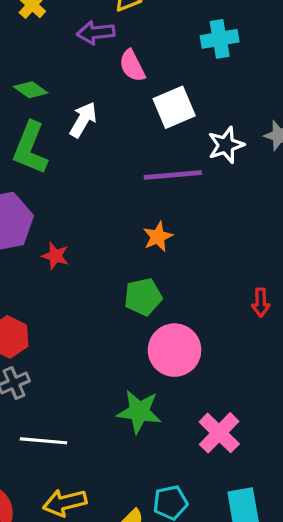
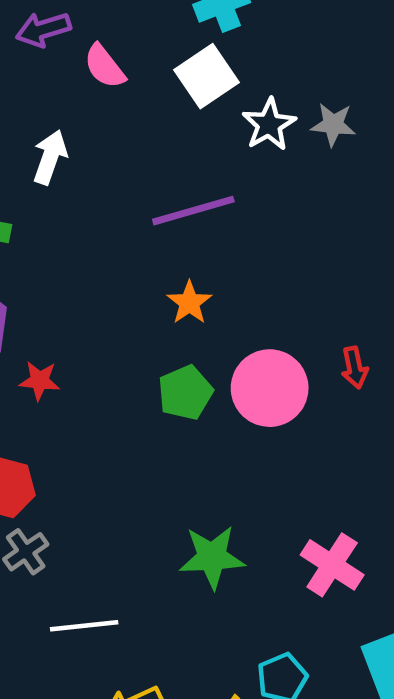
white square: (174, 107) -> (206, 76), moved
white star: (226, 145) -> (269, 124), moved
red star: (55, 256) -> (40, 381), moved
pink circle: (175, 350) -> (270, 388), moved

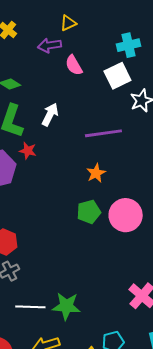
white arrow: (50, 157) -> (50, 114), moved
red star: (40, 381) -> (28, 151), moved
green star: (212, 557) -> (66, 306), moved

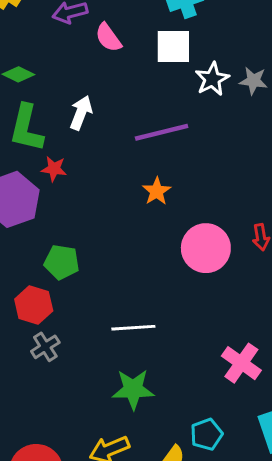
white square: (117, 76) -> (173, 46), turned 32
green pentagon: (89, 212) -> (62, 262), moved, turned 30
white line: (30, 307) -> (133, 328), moved

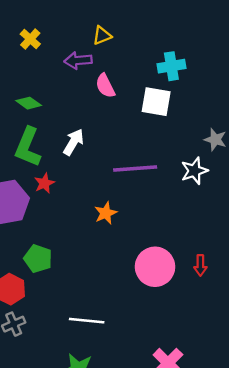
white star: (212, 79) -> (194, 171), moved
red star: (54, 169) -> (44, 183), turned 30
orange star: (157, 191) -> (106, 213), moved

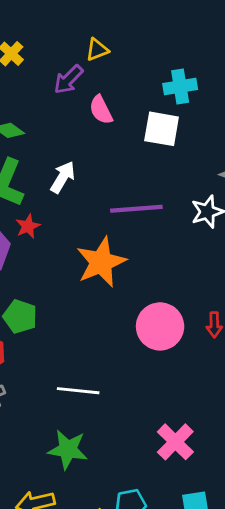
purple arrow: (78, 60) -> (68, 79), turned -40
orange star: (106, 213) -> (101, 262), size x1.8

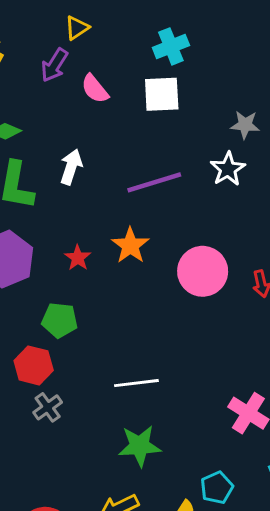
red star: (28, 226) -> (78, 258), moved
orange star: (101, 262) -> (130, 245), size x0.7
pink circle: (160, 326) -> (203, 271), moved

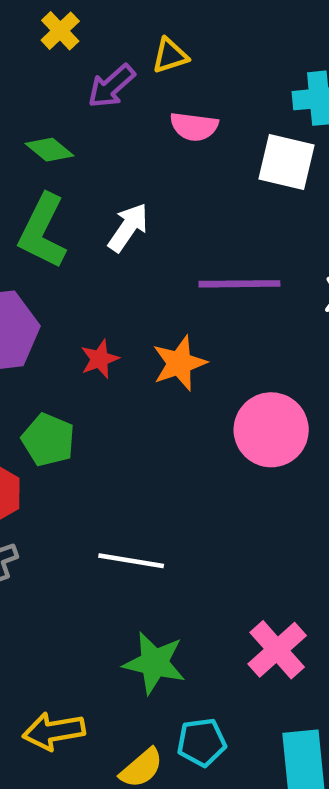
yellow triangle: (77, 28) -> (170, 56), moved
purple arrow: (54, 65) -> (111, 86), moved
pink semicircle: (95, 89) -> (194, 127), turned -60
green star: (140, 446) -> (154, 663), moved

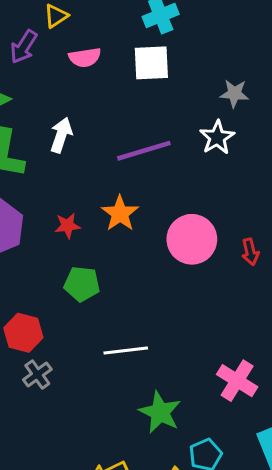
red star: (100, 359) -> (67, 226), turned 30
green pentagon: (48, 440) -> (82, 284), moved
green star: (154, 663) -> (160, 412), turned 30

